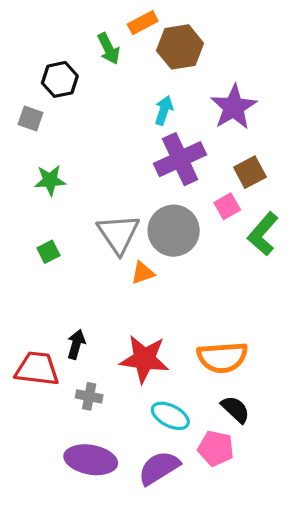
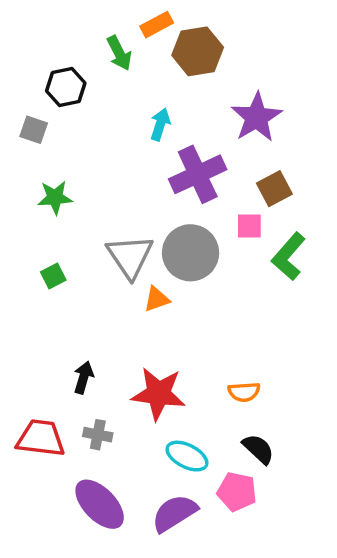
cyan arrow: (164, 110) -> (160, 124), moved
pink square: (227, 206) -> (249, 226), turned 30
orange semicircle: (222, 357) -> (244, 392), size x0.6
red trapezoid: (37, 369) -> (41, 438), moved
purple ellipse: (91, 460) -> (100, 504), turned 36

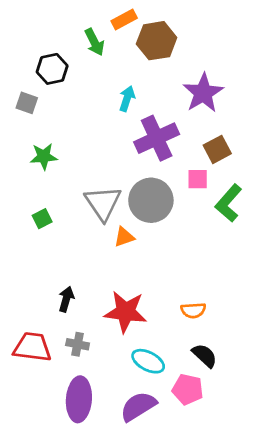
purple ellipse: (100, 504) -> (79, 399), turned 48

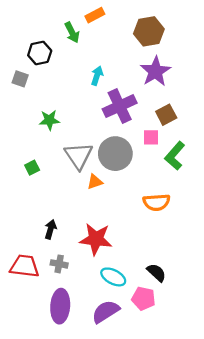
brown hexagon: (157, 41) -> (149, 31), moved
green star: (44, 156) -> (49, 120), moved
orange semicircle: (193, 310) -> (156, 202), moved, size x1.4

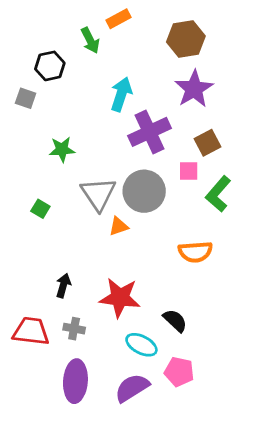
cyan arrow: (97, 76) -> (121, 94), size x1.4
green square: (32, 168) -> (40, 209), turned -32
black semicircle: (156, 273) -> (175, 321), moved

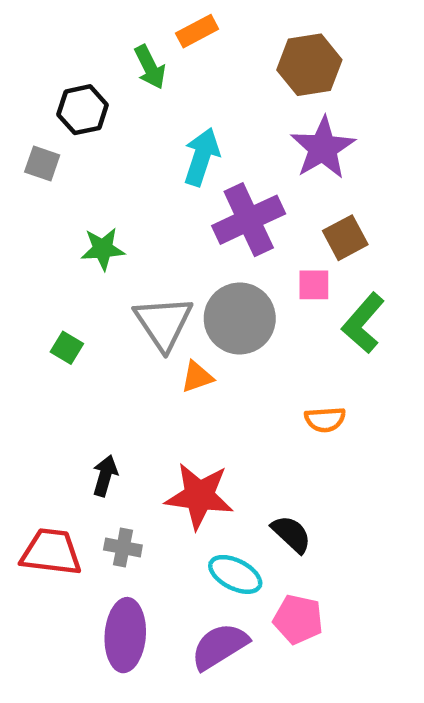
orange semicircle: (195, 252) -> (325, 420), size x0.7

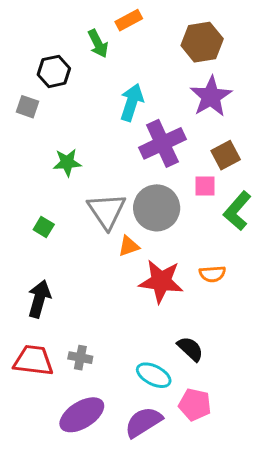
black arrow: (105, 476) -> (39, 299), moved, size x1.4
red star: (199, 496) -> (161, 281), moved
purple ellipse: (125, 635) -> (82, 415), turned 54

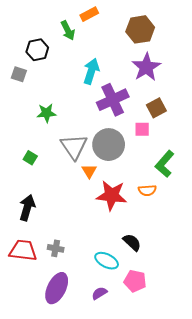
green L-shape: (237, 211) -> (165, 164), moved
orange triangle: (129, 246) -> (89, 171), turned -42
purple ellipse: (82, 415) -> (57, 288), turned -32
purple semicircle: (143, 422) -> (99, 293), size x0.6

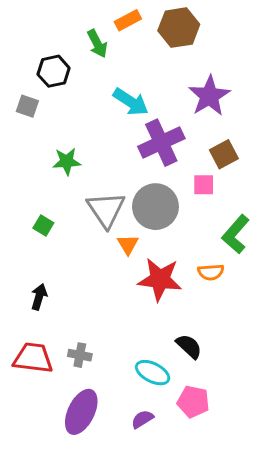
brown hexagon: (140, 29) -> (179, 28), moved
cyan arrow: (91, 71) -> (131, 102), turned 105
black arrow: (27, 208) -> (39, 297), size x0.7

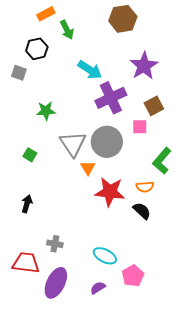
orange rectangle: (128, 20) -> (46, 14), moved
black semicircle: (189, 346) -> (142, 211), moved
red trapezoid: (33, 358) -> (26, 263), moved
pink pentagon: (193, 402) -> (133, 276), turned 30

